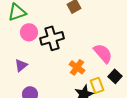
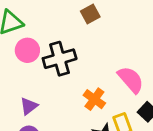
purple triangle: (21, 65) -> (29, 106), moved

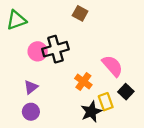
brown square: (90, 14) -> (80, 13), turned -32
pink circle: (27, 50) -> (38, 51), moved

